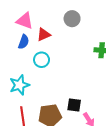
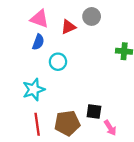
red triangle: (44, 34) -> (68, 27), moved

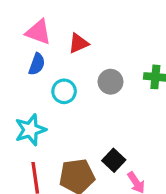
gray circle: (92, 16) -> (111, 82), moved
black square: (94, 112) -> (114, 160), turned 35

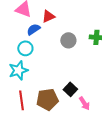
blue semicircle: (37, 64) -> (33, 29), moved, turned -144
cyan circle: (64, 91) -> (25, 48), moved

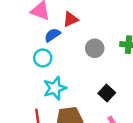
cyan star: (18, 70) -> (55, 88), moved
black square: (70, 89) -> (107, 93), moved

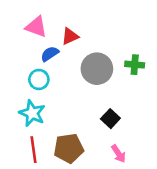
gray circle: (95, 48) -> (97, 69), size x1.5
cyan star: (55, 88) -> (32, 113), moved, turned -30

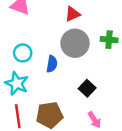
red triangle: (70, 36) -> (73, 14), moved
blue semicircle: (50, 54) -> (52, 64), moved, turned 133

